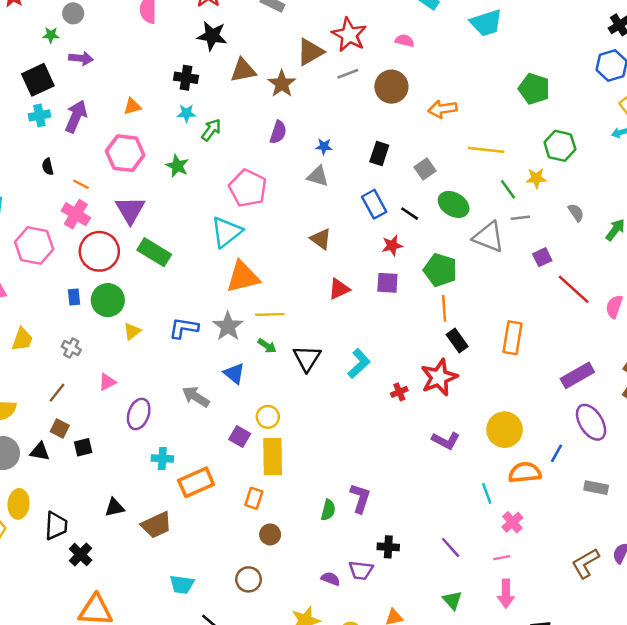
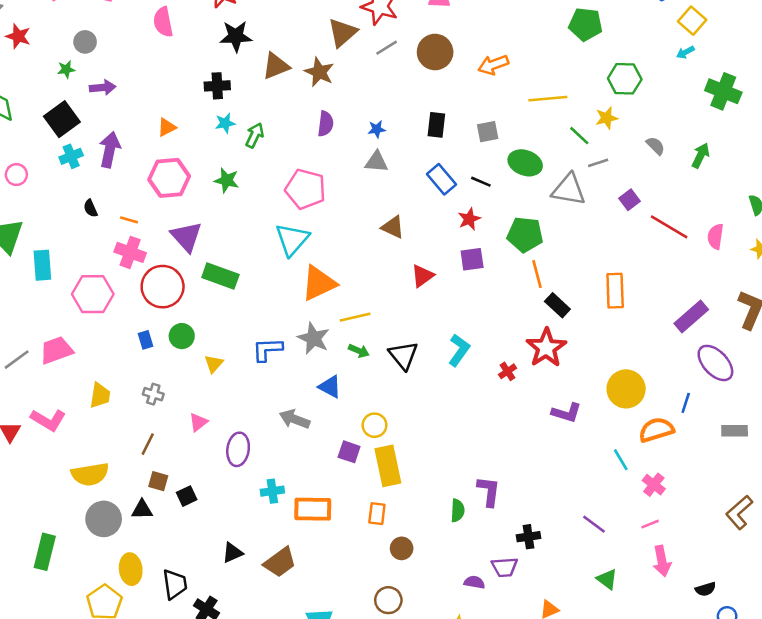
gray square: (425, 169) -> (488, 132), turned 35
green circle: (108, 300) -> (182, 336), size x0.7
orange rectangle: (196, 482) -> (313, 509), turned 36

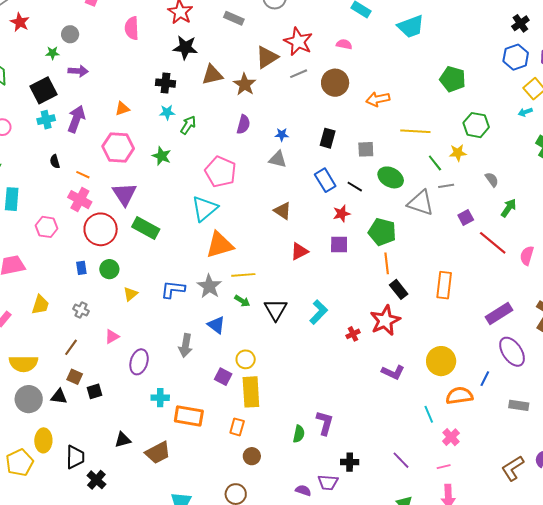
green arrow: (701, 155) -> (509, 208), moved
pink hexagon: (93, 294) -> (47, 227), size x0.7
gray arrow: (295, 419) -> (185, 346), turned -110

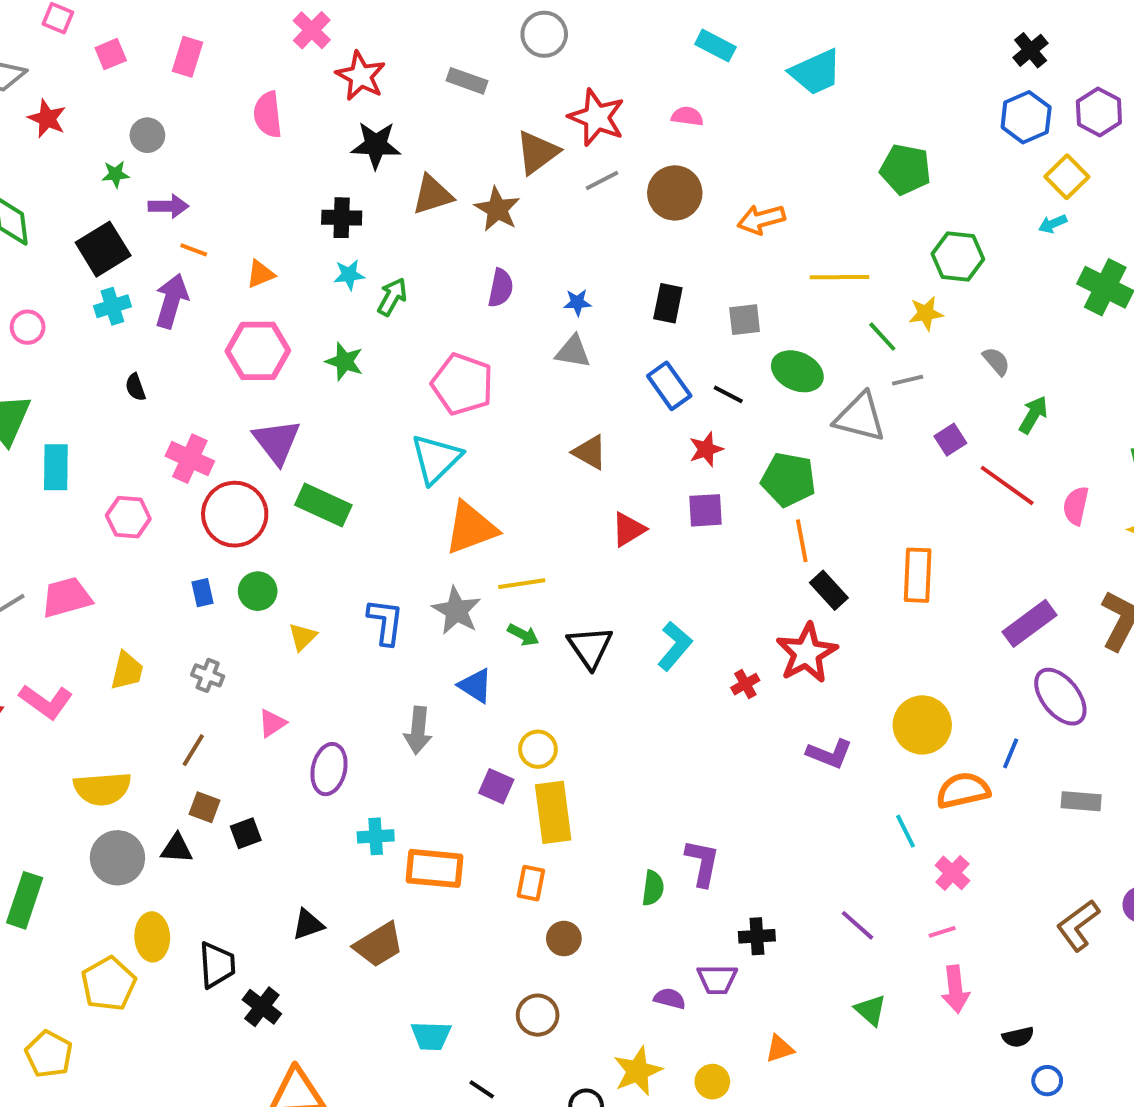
orange line: (83, 175) -> (194, 250), moved
blue L-shape: (173, 289) -> (385, 622), turned 95

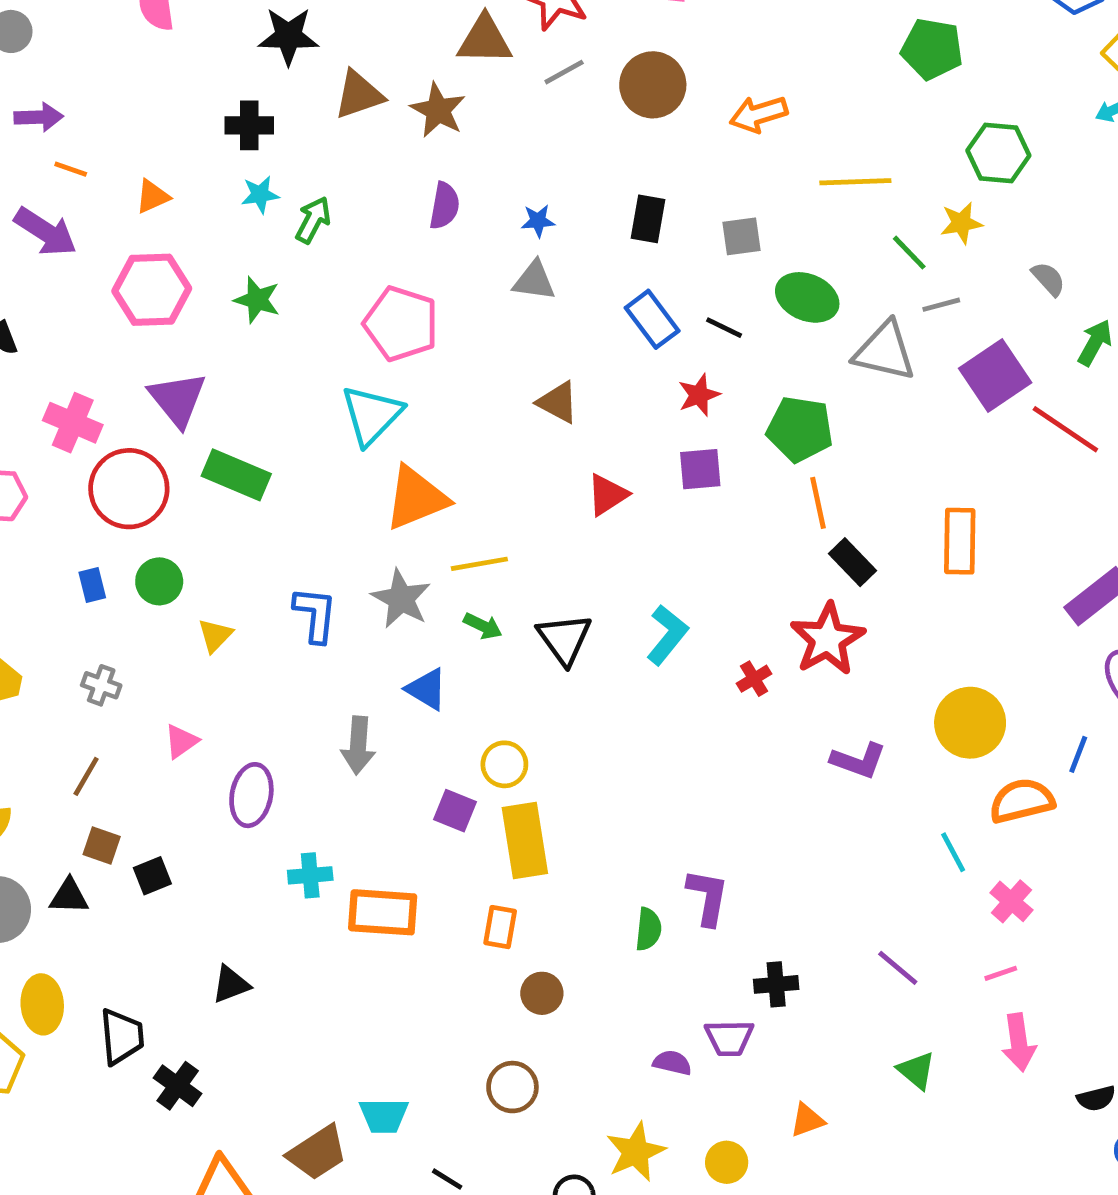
brown triangle: (537, 152) -> (485, 40), turned 39
purple arrow: (172, 301) -> (45, 232), turned 108
purple square: (950, 440) -> (995, 375), size x1.8
brown trapezoid: (379, 945) -> (317, 1153), moved

